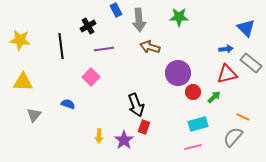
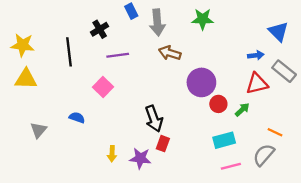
yellow triangle: (23, 82) -> (26, 79), moved
purple star: (124, 140) -> (140, 158), turned -30
pink line: (193, 147) -> (231, 166), moved

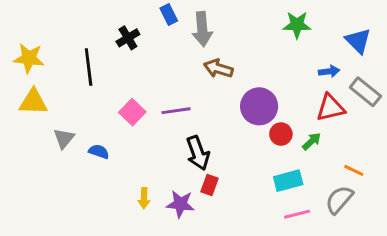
green star: (203, 19) -> (297, 25), moved
purple line: (118, 55) -> (176, 111), moved
gray triangle: (38, 130) -> (64, 138), moved

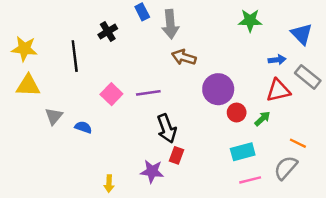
yellow arrow: (144, 198) -> (109, 184), moved

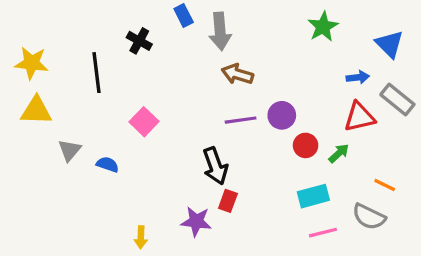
green star: (250, 20) -> (323, 27), turned -30
black cross: (108, 32) -> (139, 41), turned -30
purple circle: (218, 89) -> (282, 115), size x0.7
purple line: (148, 93) -> (241, 120), moved
gray semicircle: (286, 168) -> (369, 217), turned -105

